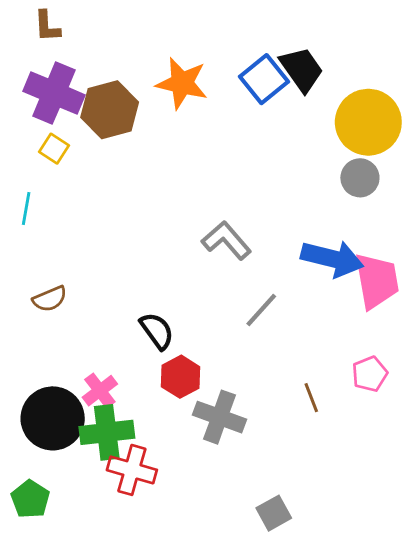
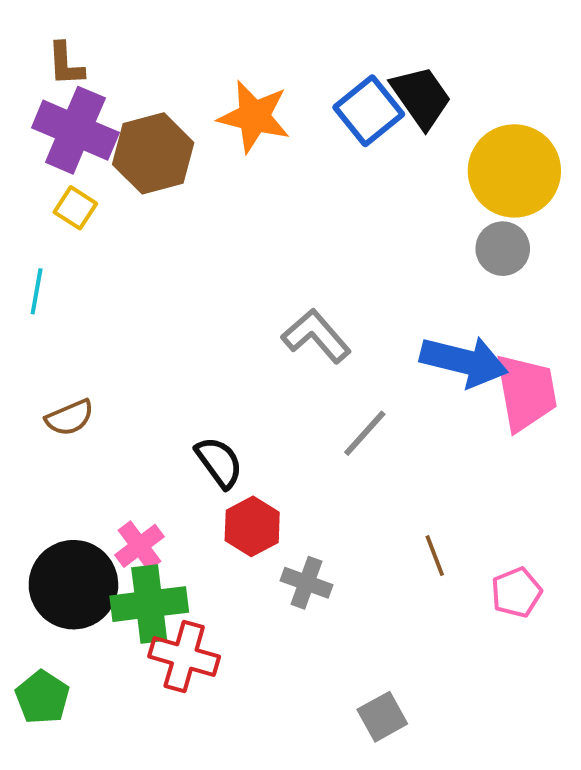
brown L-shape: (47, 26) -> (66, 64), moved
pink pentagon: (370, 374) -> (516, 592), moved
gray cross: (219, 417) -> (307, 583), size x0.7

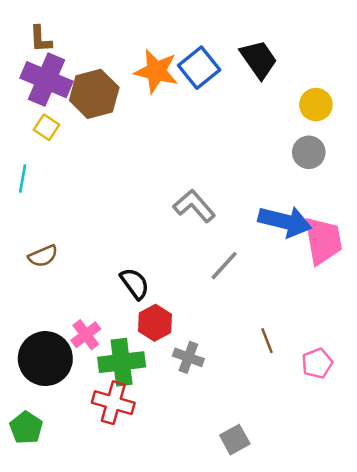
blue square: (369, 111) -> (199, 68), moved
yellow circle: (514, 171) -> (316, 105), size x0.6
green cross: (149, 604) -> (122, 362), moved

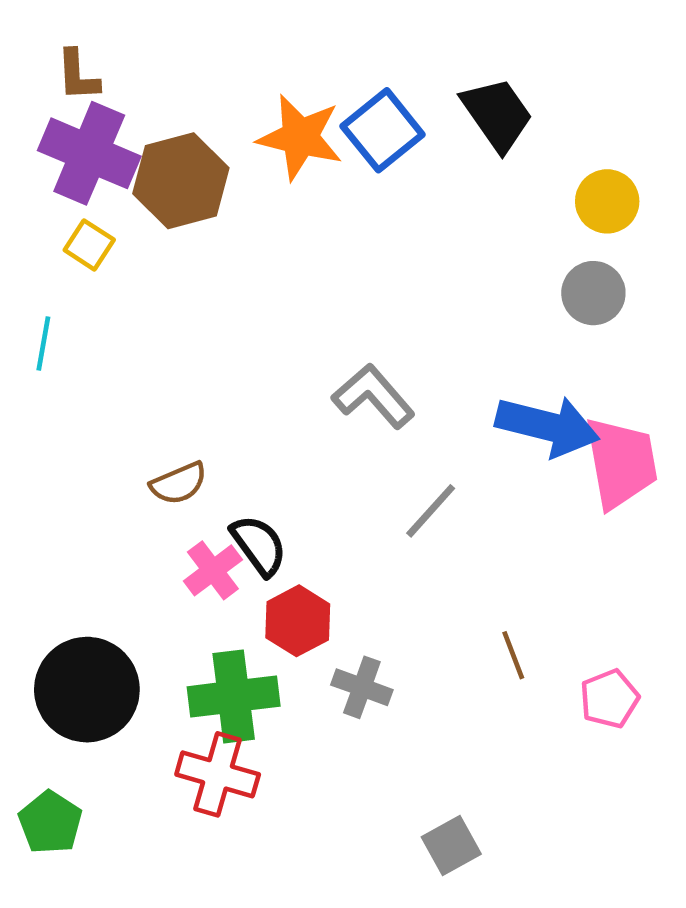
brown semicircle: (43, 256) -> (179, 483), moved
pink cross: (86, 335) -> (213, 570), moved

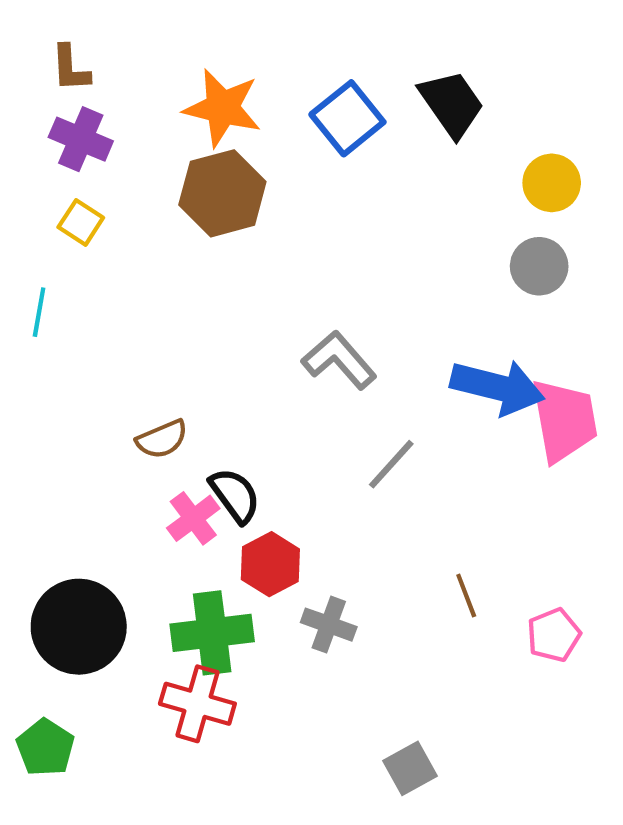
orange star: (300, 137) -> (222, 108), moved
purple cross: (89, 153) -> (81, 139), size x0.7
brown hexagon: (181, 181) -> (222, 193), moved

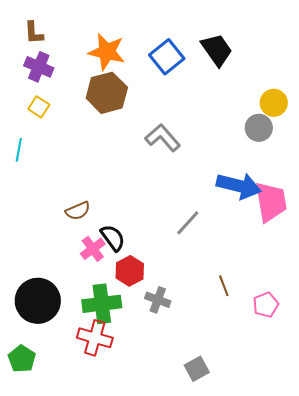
yellow circle: (552, 183) -> (274, 103), moved
gray L-shape: (339, 360) -> (163, 138), moved

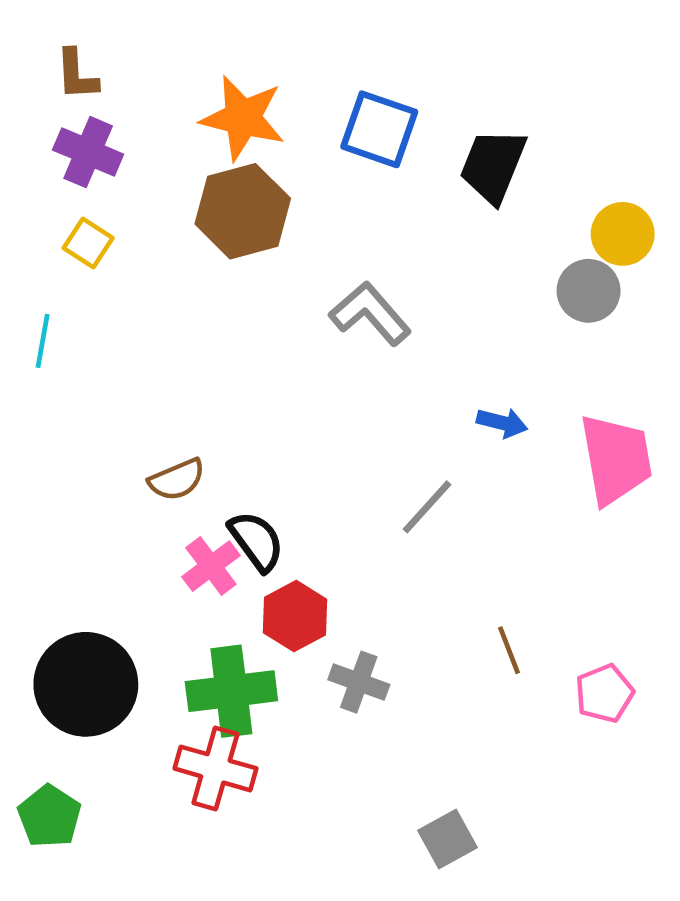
black trapezoid: (217, 50) -> (493, 166), moved, turned -123
blue square: (167, 57) -> (379, 129), turned -32
blue arrow: (239, 186) -> (502, 423), moved, size x0.5

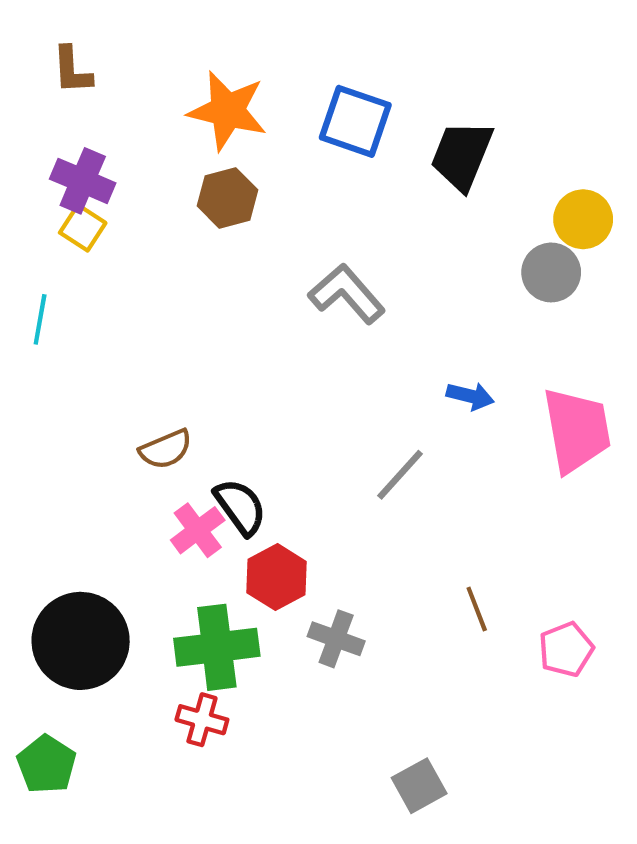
purple cross: (88, 152) -> (83, 181), moved
brown hexagon: (243, 211) -> (227, 198), size x0.7
red cross: (215, 768) -> (202, 720), size x0.7

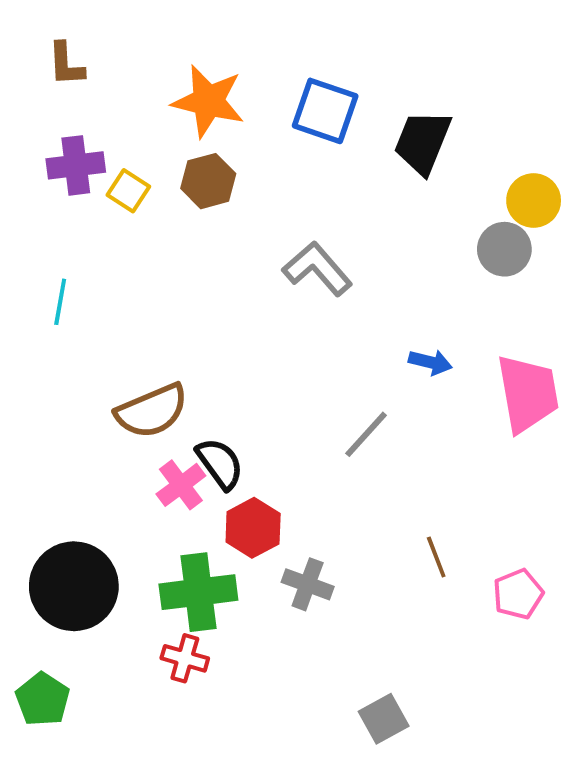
purple cross: (83, 181) -> (76, 165), turned -30
yellow square: (83, 228) -> (128, 191), moved
cyan line: (40, 319) -> (60, 302), moved
brown semicircle: (166, 449) -> (152, 411), size x1.5

